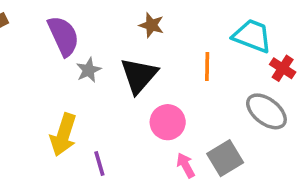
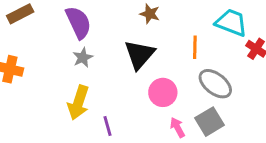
gray star: (89, 70) -> (83, 57), moved
gray ellipse: (266, 111) -> (215, 84), moved

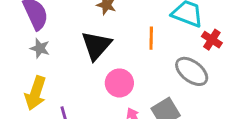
gray star: (83, 57) -> (40, 48), turned -30
gray ellipse: (215, 84) -> (192, 71), moved

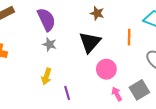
yellow arrow: (36, 93) -> (46, 76), size x0.7

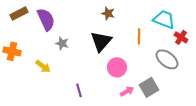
purple semicircle: (46, 20) -> (46, 19), moved
yellow arrow: (46, 76) -> (43, 66), moved, turned -70
pink arrow: (117, 94) -> (127, 91), turned 88

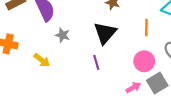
pink circle: (117, 67) -> (144, 61), moved
purple line: (79, 90) -> (96, 62), moved

